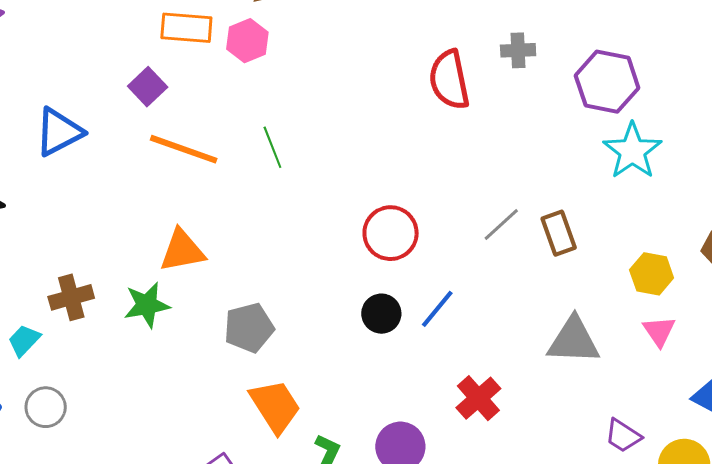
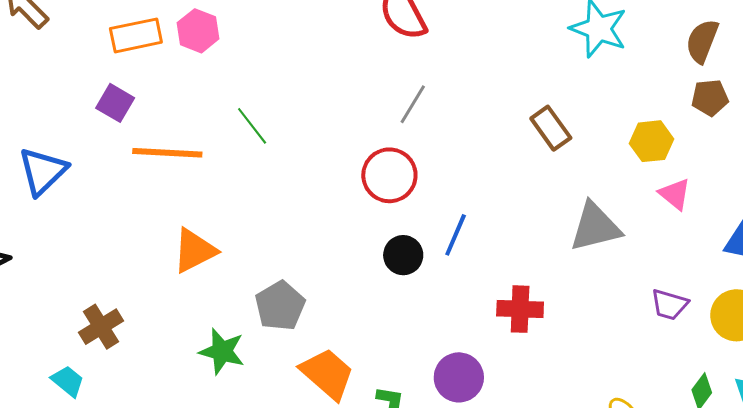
gray line: (501, 225) -> (413, 104), moved
green star: (147, 305) -> (222, 351), moved, turned -30
cyan trapezoid: (24, 340) -> (68, 381), turned 102
red cross: (478, 398) -> (520, 309), turned -30

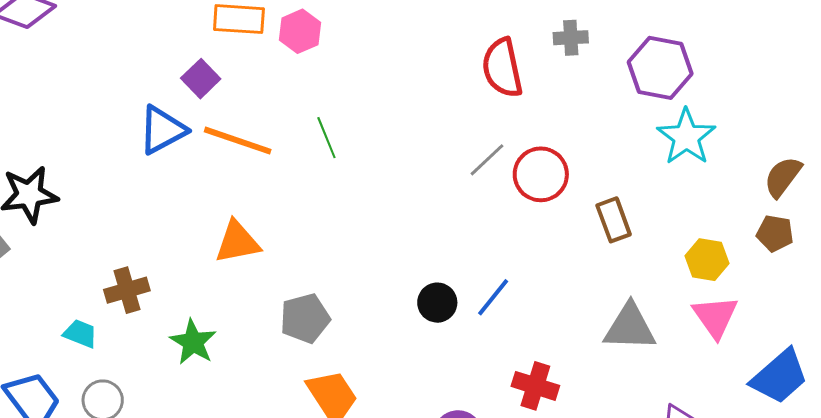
blue triangle: (43, 171) -> (162, 130), moved
red circle: (389, 175) -> (541, 174), moved
pink triangle: (675, 194) -> (715, 317), size x1.4
green star: (222, 351) -> (193, 342), moved
cyan trapezoid: (68, 381) -> (80, 334), turned -33

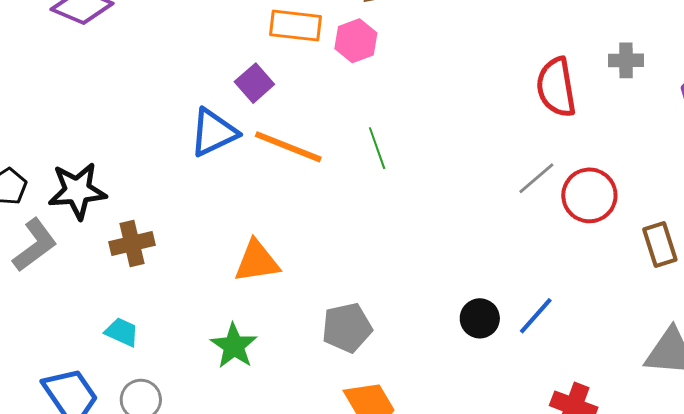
orange triangle: (237, 242) -> (257, 261), moved
brown cross: (127, 290) -> (132, 244), moved

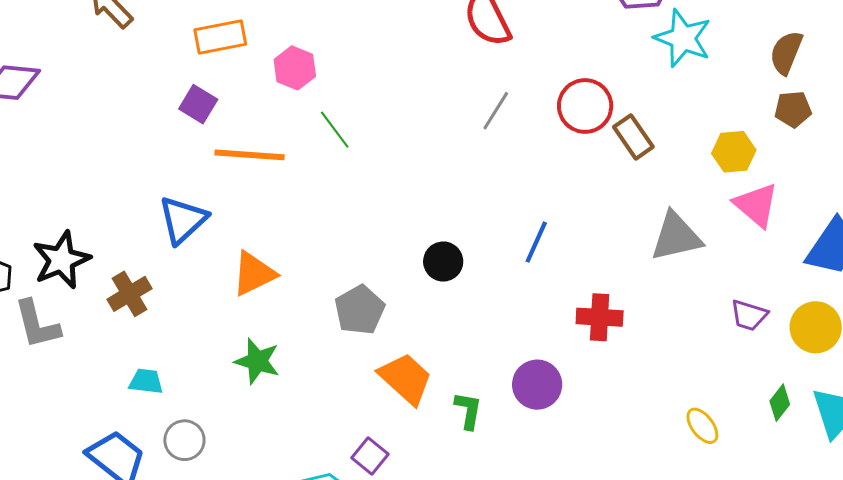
pink hexagon: (356, 41) -> (295, 68), moved
blue triangle: (214, 133) -> (183, 220), moved
red circle: (589, 195) -> (585, 106), moved
gray L-shape: (35, 245) -> (37, 324), turned 130
black circle: (480, 318) -> (443, 262), moved

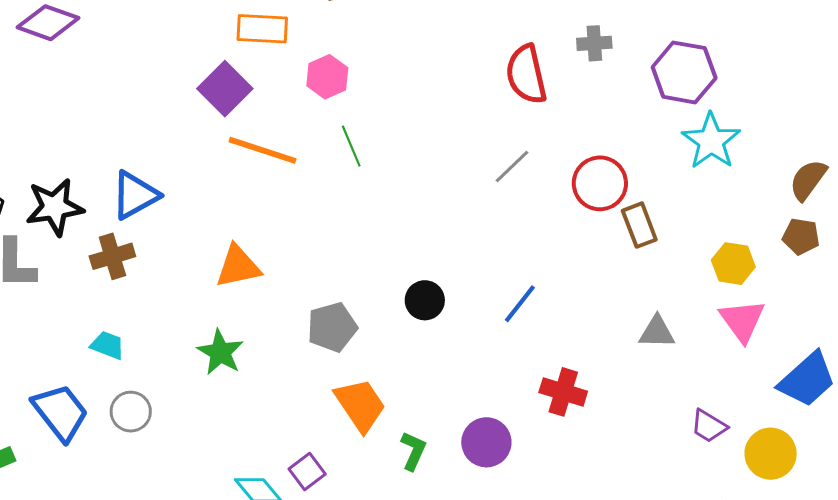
purple square: (198, 104) -> (225, 89), size x1.4
blue triangle: (183, 220) -> (135, 195), moved
gray triangle: (676, 237) -> (657, 332), size x0.7

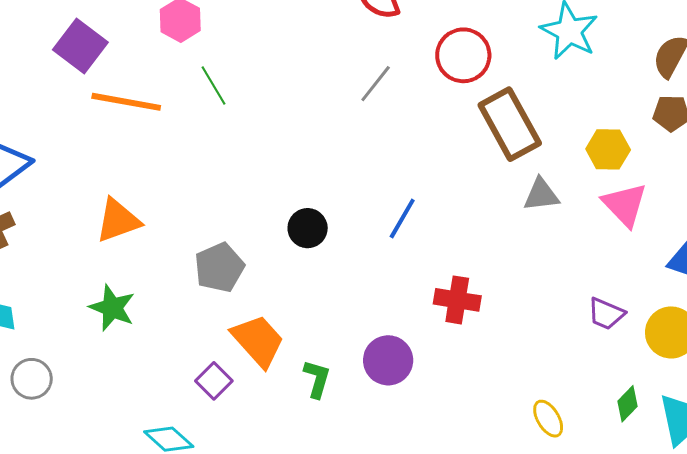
red circle: (600, 183) -> (463, 55), moved
brown rectangle: (639, 225) -> (510, 124), size x1.6
gray triangle: (657, 332) -> (541, 195), moved
purple square: (307, 471) -> (214, 381), moved

